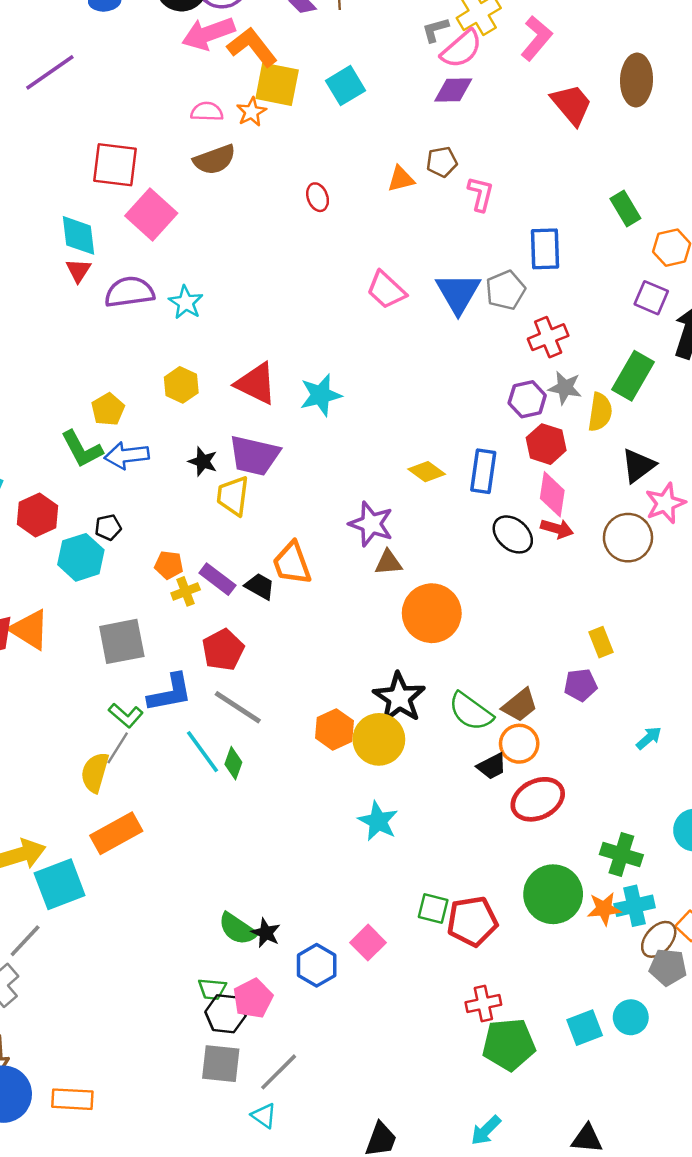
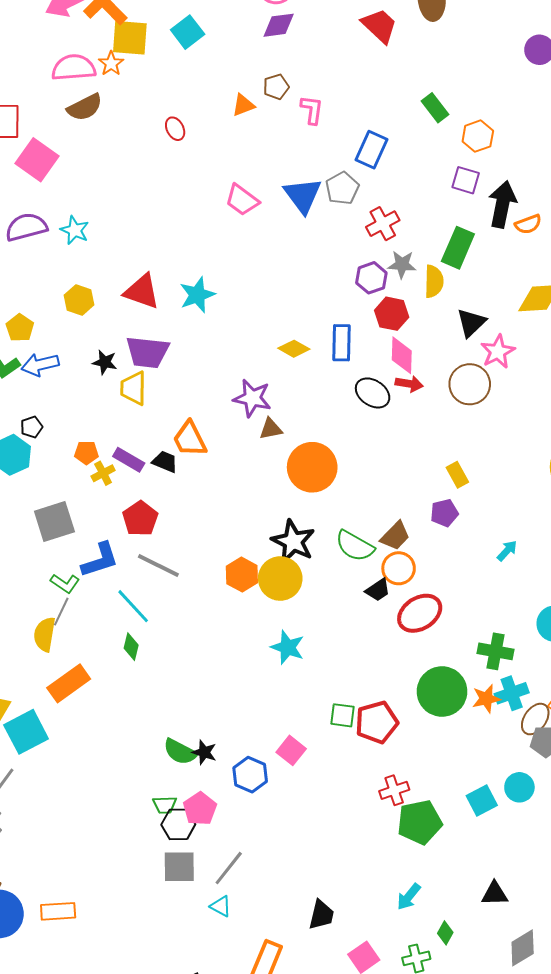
pink semicircle: (207, 112) -> (74, 68), size x1.6
blue rectangle: (545, 249) -> (371, 150), turned 33
green diamond: (233, 763) -> (131, 647), moved

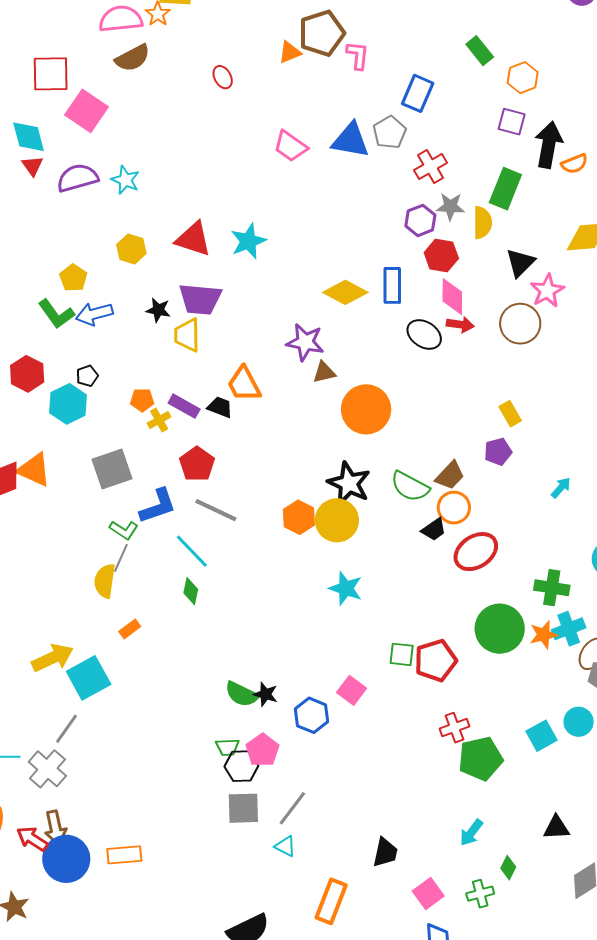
brown pentagon: (276, 87) -> (322, 33), size x1.8
blue triangle: (303, 195) -> (351, 140), turned -42
yellow diamond: (294, 349) -> (345, 292), size x1.4
orange rectangle: (69, 683) -> (130, 629), size x0.5

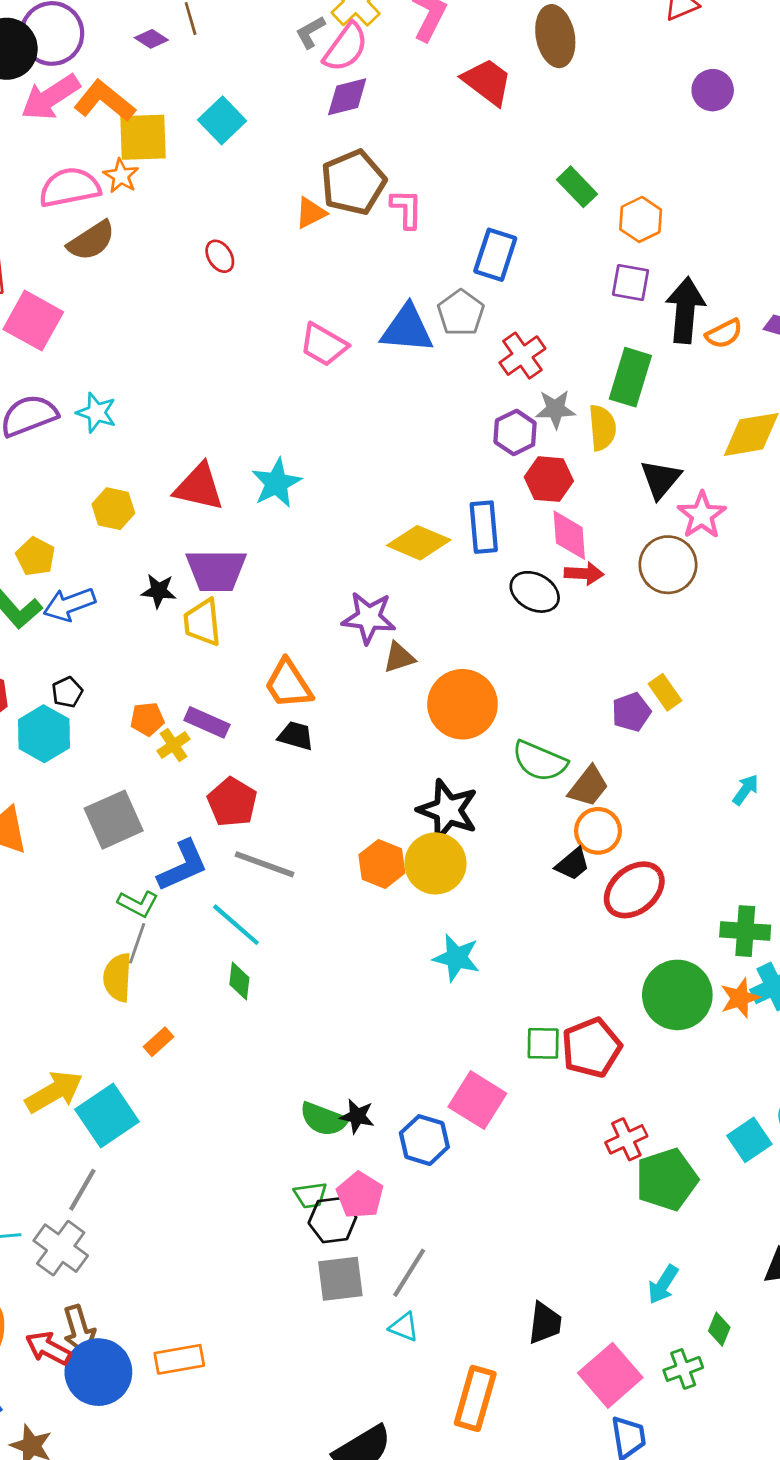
black trapezoid: (220, 407) -> (296, 736), moved
purple pentagon: (498, 452) -> (631, 712), moved
green semicircle: (410, 486) -> (540, 761), moved
pink square: (352, 690) -> (477, 1100), size x1.4
pink square: (428, 893) -> (610, 1375), size x1.4

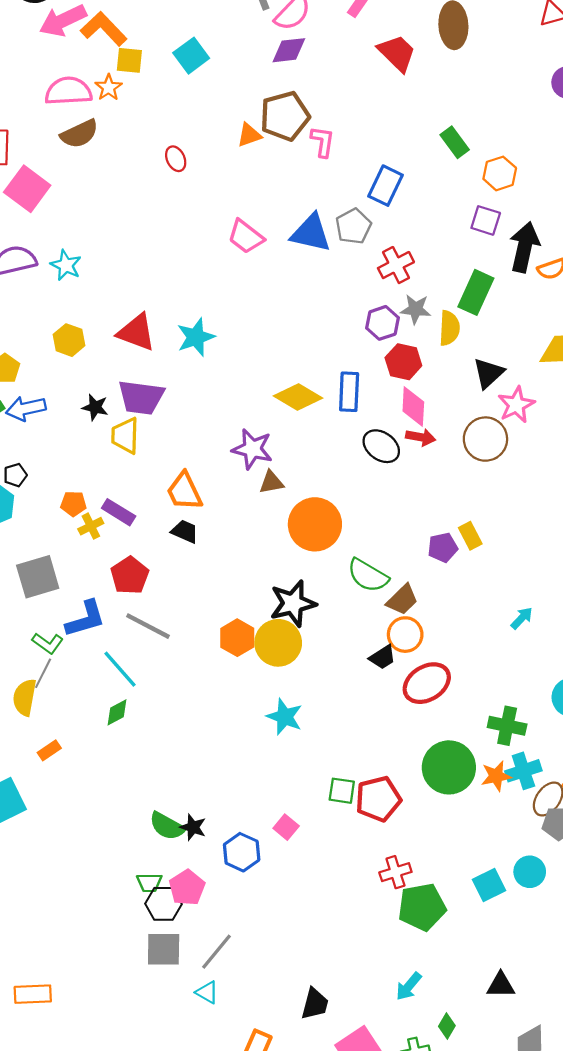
yellow square: (143, 137) -> (129, 60), size x0.7
black star: (448, 810) -> (293, 603), turned 30
green diamond: (239, 981) -> (117, 712), turned 48
pink square: (477, 1100) -> (286, 827), size x0.6

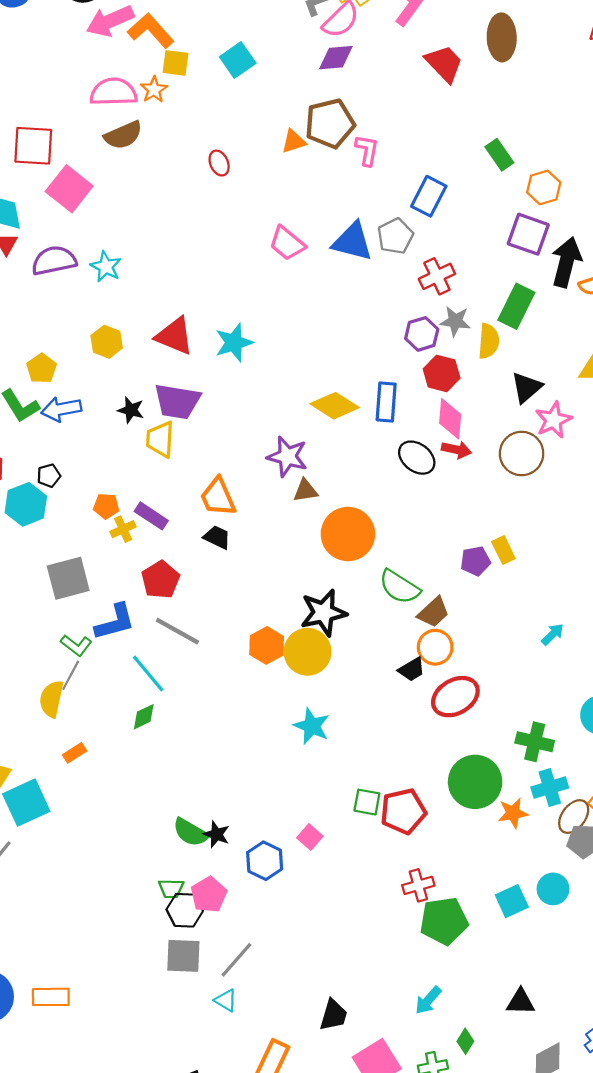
purple square: (486, 220) -> (528, 234), size x1.4
orange star: (496, 776) -> (513, 813), moved

